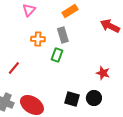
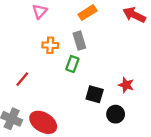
red arrow: (110, 26) -> (134, 15), moved
black square: (72, 99) -> (95, 94), moved

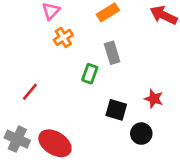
gray rectangle: (79, 41) -> (112, 53), moved
orange cross: (50, 45) -> (63, 37), moved, turned -35

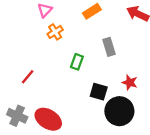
gray rectangle: (112, 53) -> (109, 47), moved
black circle: (141, 134) -> (119, 111), size x1.6

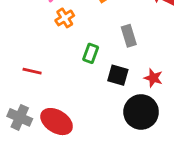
red line: (28, 77) -> (32, 71), turned 63
black square: (99, 92) -> (118, 75), moved

